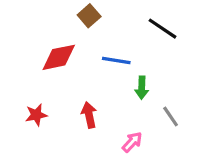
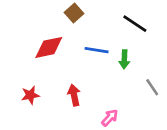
green arrow: (142, 88) -> (124, 59), moved
gray line: (171, 116) -> (152, 87), moved

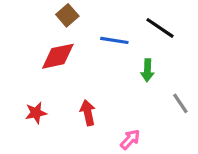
brown square: (74, 13) -> (67, 15), moved
blue line: (97, 50) -> (114, 40), moved

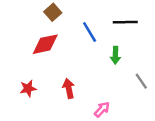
black line: (160, 28) -> (125, 22), turned -35
blue line: (114, 40) -> (90, 32), turned 50

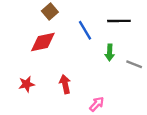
gray line: (141, 81) -> (134, 64), moved, turned -35

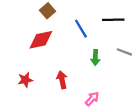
green arrow: (110, 53) -> (95, 58), moved
gray line: (134, 64) -> (124, 52), moved

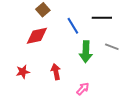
green arrow: (95, 58) -> (86, 52), size x1.5

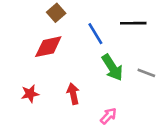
gray line: (112, 47) -> (146, 73), moved
green arrow: (86, 52) -> (112, 68), turned -35

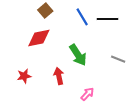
blue line: (95, 34) -> (82, 17), moved
green arrow: (112, 68) -> (78, 55), moved

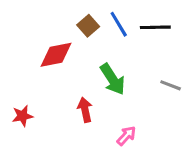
brown square: (45, 11) -> (88, 26), moved
red star: (24, 76) -> (22, 116), moved

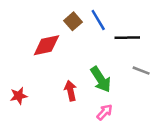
black line: (155, 27) -> (127, 38), moved
green arrow: (113, 79) -> (101, 79), moved

